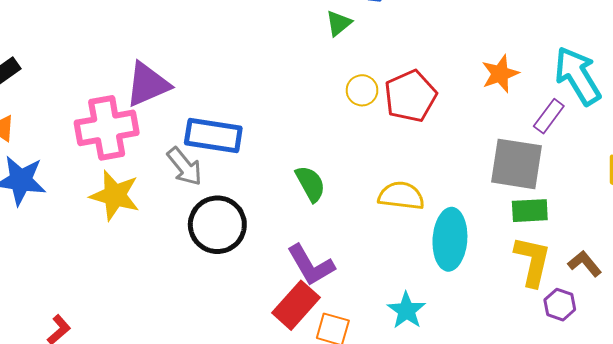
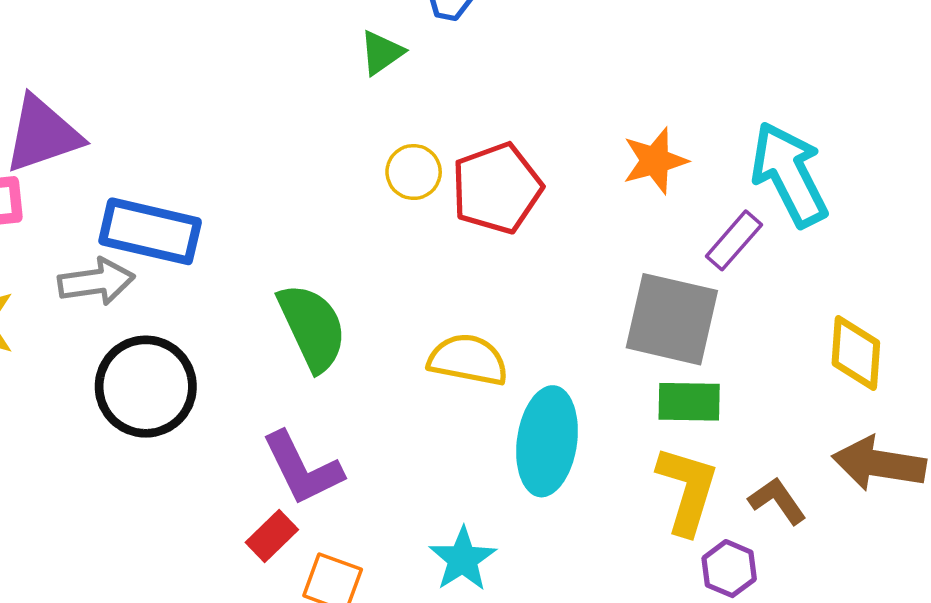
gray arrow: (185, 167) -> (96, 282), turned -63
green semicircle: (310, 184) -> (312, 327), size x1.4
red rectangle: (296, 305) -> (272, 536), size x0.6

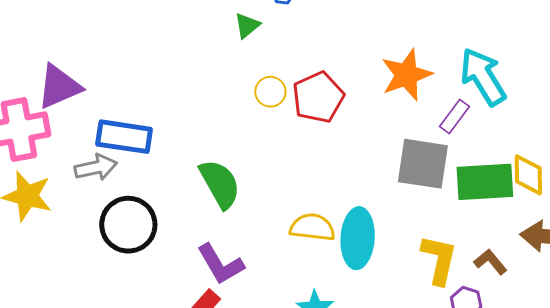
orange star: (655, 161) -> (406, 75), size x1.4
yellow semicircle: (468, 360) -> (312, 227), moved
green rectangle: (689, 402) -> (485, 182), moved, size x1.6

